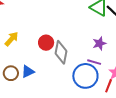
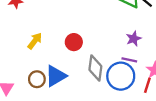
gray diamond: (61, 52) -> (95, 68), moved
blue triangle: (28, 72) -> (56, 76), size x1.5

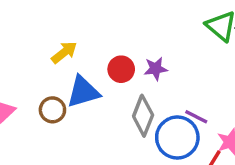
purple star: (134, 39) -> (156, 69), moved
blue triangle: (56, 76) -> (83, 92), moved

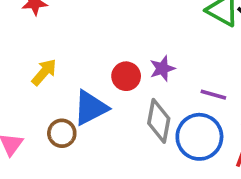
yellow arrow: (64, 52) -> (44, 72), moved
purple line: (196, 117) -> (213, 95), moved

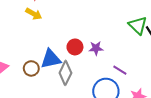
yellow arrow: (44, 72) -> (34, 14), moved, turned 63
gray diamond: (159, 121) -> (65, 73), moved

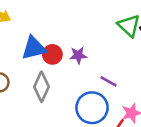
blue triangle: (51, 59) -> (34, 48), moved

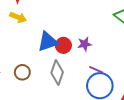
purple line: (108, 81) -> (96, 70), moved

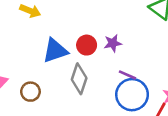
blue triangle: (48, 42) -> (55, 51), moved
brown circle: (22, 72) -> (30, 92), moved

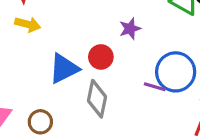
purple star: (113, 43) -> (130, 29), moved
blue circle: (132, 95) -> (176, 72), moved

